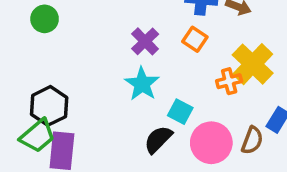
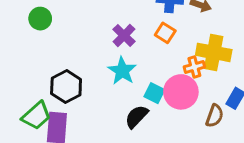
yellow cross: (253, 64) -> (214, 52), turned -32
black hexagon: (49, 106) -> (66, 86), moved
pink circle: (211, 143) -> (181, 92), moved

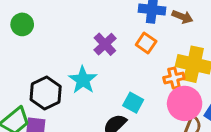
cyan star: (122, 71) -> (83, 80), moved
pink circle: (181, 92) -> (185, 103), moved

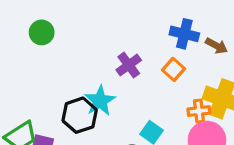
black hexagon: (46, 93) -> (80, 115), moved

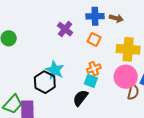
purple cross: (129, 65) -> (65, 29), moved
orange cross: (199, 111) -> (94, 69), moved

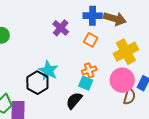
brown arrow: (116, 18) -> (115, 19), size x1.5
yellow cross: (128, 49) -> (126, 52), turned -35

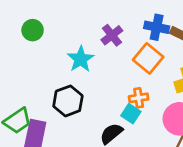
orange square: (91, 40) -> (148, 58), size x1.5
cyan star: (48, 70) -> (81, 59), moved

